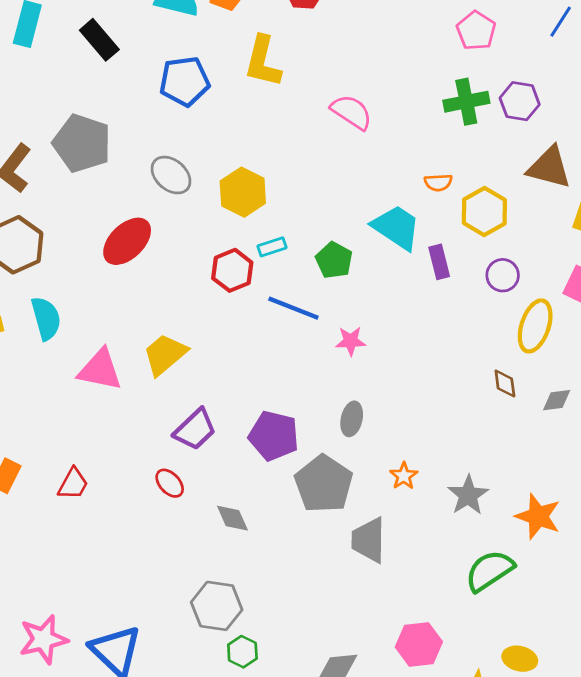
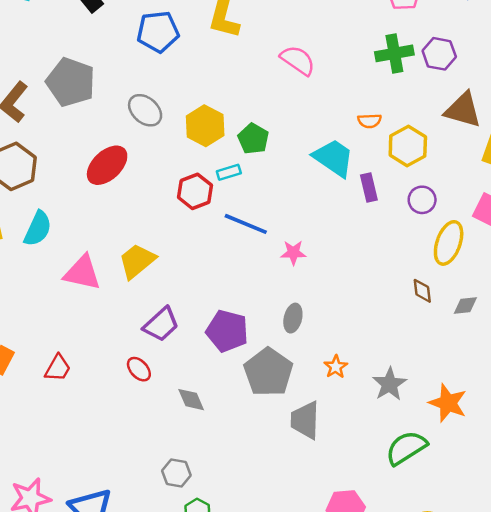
green pentagon: (334, 260) -> (253, 139), moved
cyan semicircle: (46, 318) -> (38, 229), turned 39
gray hexagon: (217, 606) -> (176, 473), size x0.7

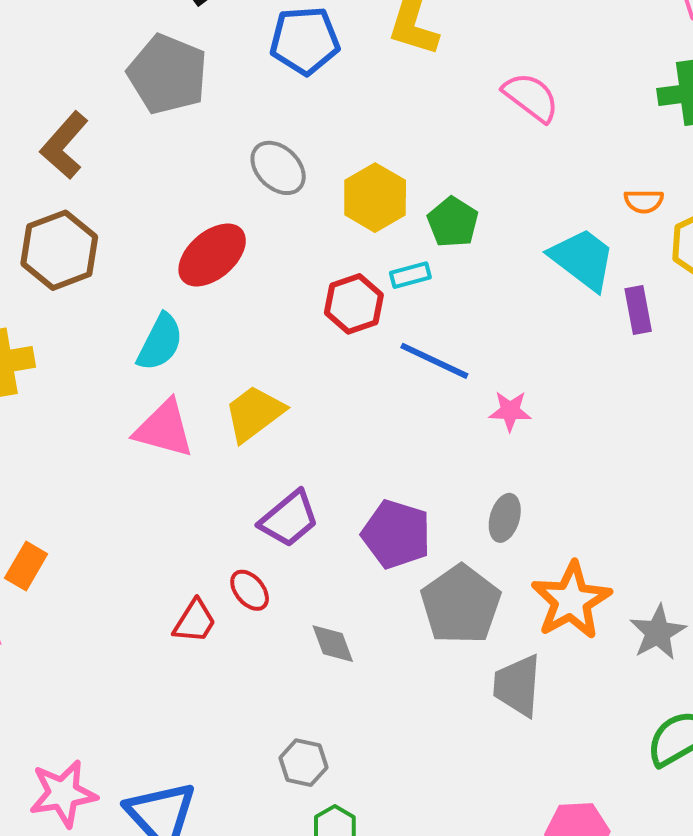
gray pentagon: (71, 82) -> (168, 74), moved
cyan semicircle: (38, 229) -> (160, 342), moved
orange star: (336, 367) -> (571, 600), size x2.0
red trapezoid: (58, 368) -> (195, 621), moved

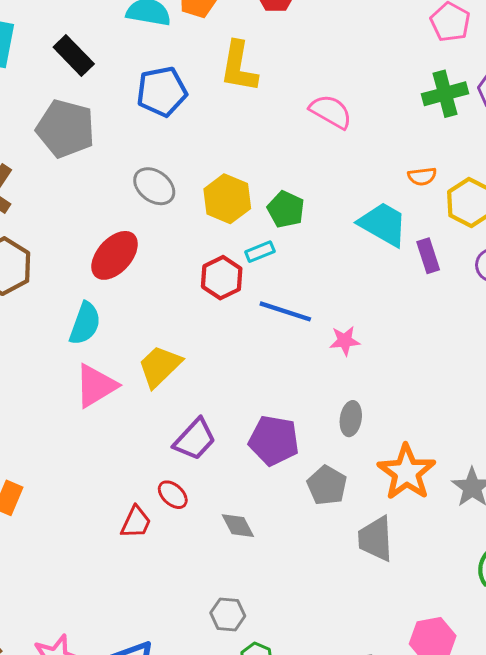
pink triangle: (164, 429) -> (96, 386), turned -39
gray pentagon: (461, 605) -> (327, 485), size x0.7

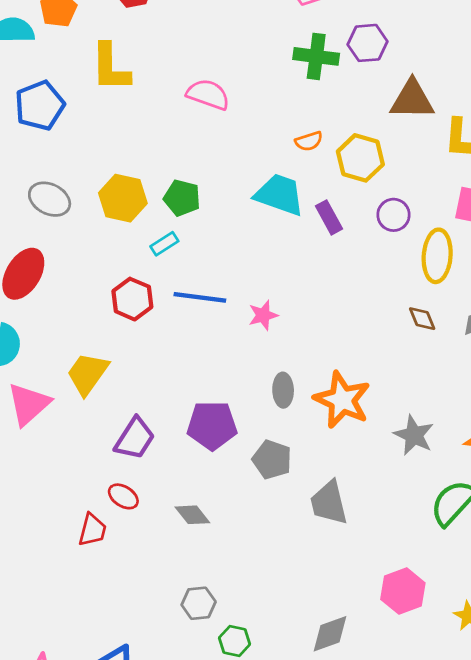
green cross: (445, 94) -> (316, 56), turned 33
red hexagon: (222, 278) -> (132, 299), moved
orange star: (407, 472) -> (342, 400), moved

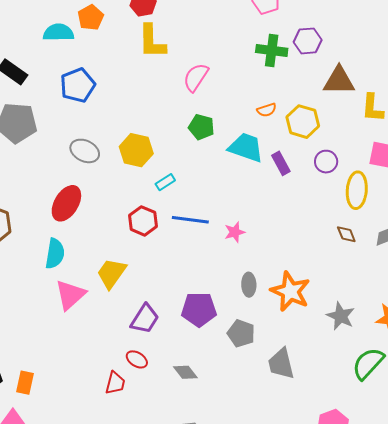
yellow L-shape: (110, 67) -> (152, 41), moved
pink semicircle: (208, 94) -> (196, 77), turned -76
green pentagon: (182, 198) -> (201, 127), moved

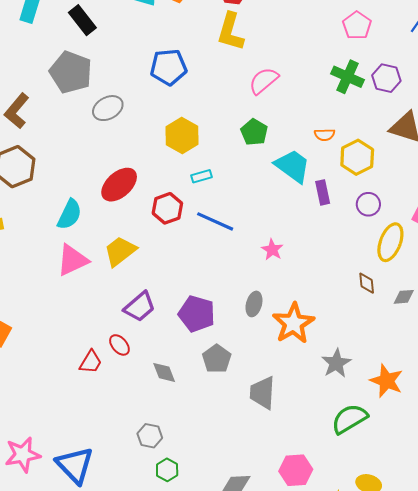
blue pentagon: (78, 85) -> (168, 67), moved
gray ellipse: (85, 151) -> (108, 108), moved, turned -72
red ellipse: (66, 203) -> (119, 185), moved
pink star: (235, 232) -> (272, 250), moved, turned 30
gray pentagon: (241, 333) -> (217, 359), moved

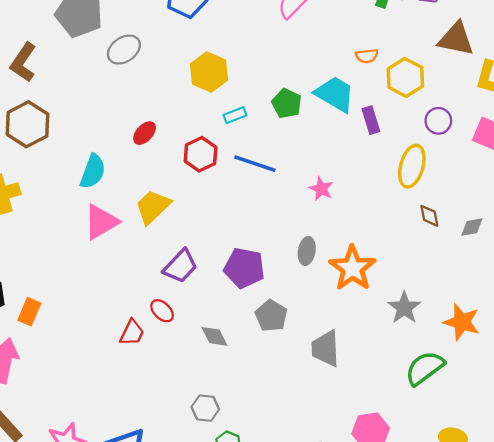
green pentagon: (254, 132) -> (287, 103), moved
red ellipse: (119, 185) -> (145, 133), size x0.6
purple circle: (368, 204) -> (438, 121), moved
yellow ellipse: (390, 242) -> (412, 166), moved

